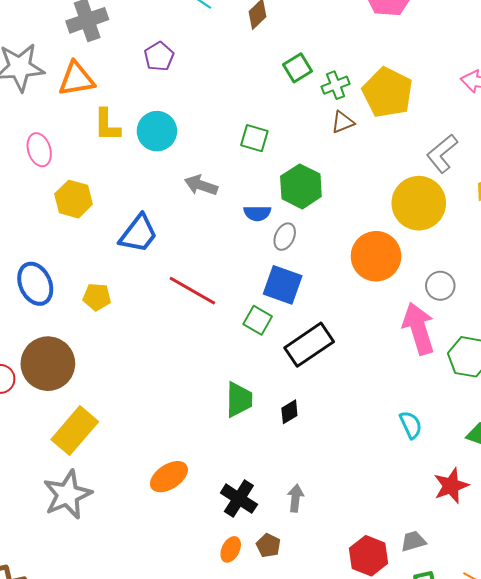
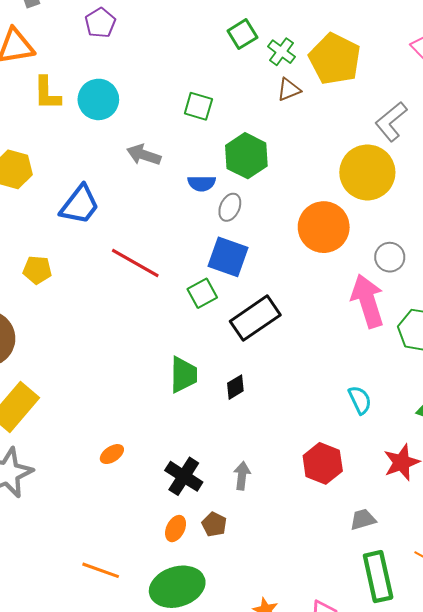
green cross: (336, 85) -> (281, 52), turned -32
green square: (258, 320) -> (202, 293), turned 32
orange ellipse: (169, 477) -> (112, 454), size x0.6
red hexagon: (369, 556) -> (323, 463), moved

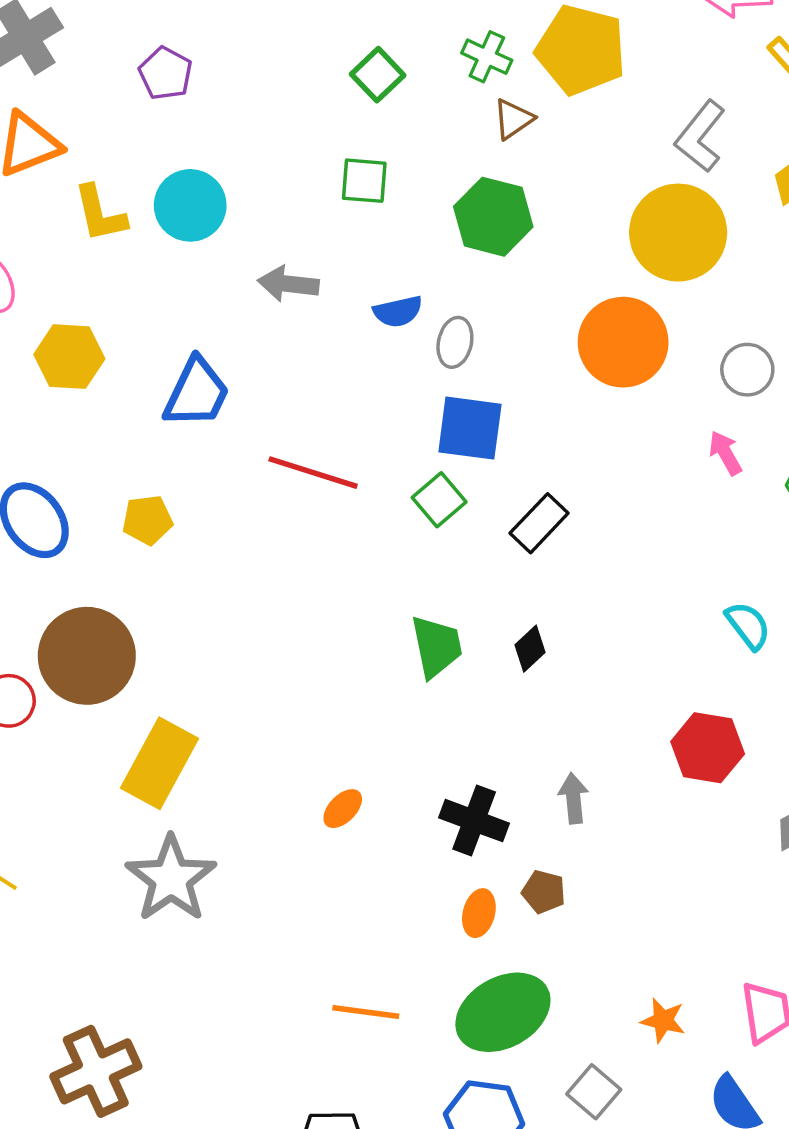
green square: (242, 34) -> (378, 75), moved
green hexagon: (246, 156) -> (493, 217), moved
pink arrow: (368, 301) -> (725, 453), size x0.5
black rectangle: (255, 318) -> (539, 523), size x0.7

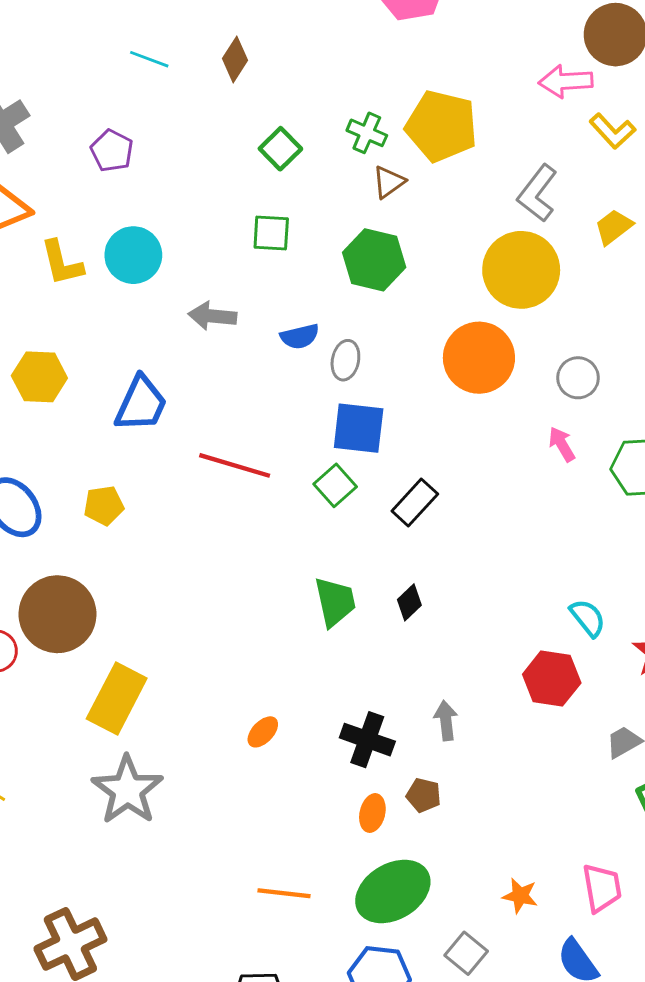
cyan semicircle: (748, 625) -> (588, 618), moved

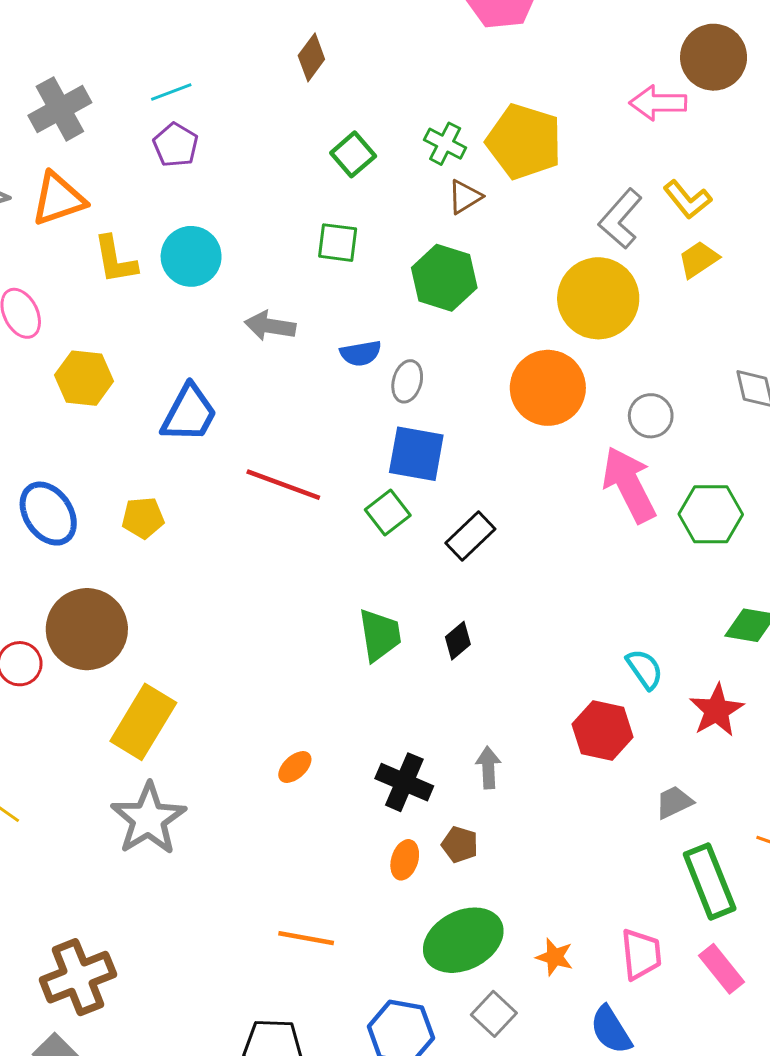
cyan line: (149, 59) -> (171, 92), moved, turned -45
yellow L-shape: (612, 131) -> (687, 199), moved
pink arrow: (562, 444) -> (629, 485), size x2.0
green ellipse: (393, 891) -> (463, 940), moved

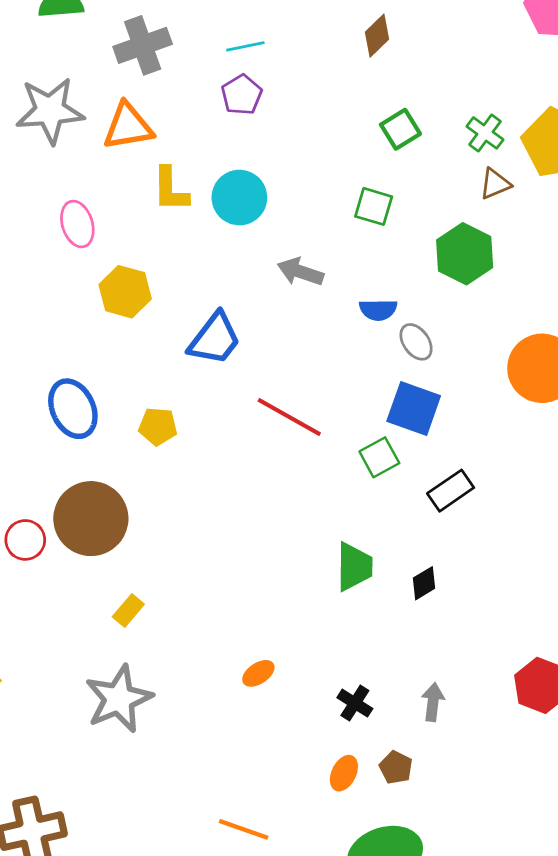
gray ellipse: (407, 381) -> (416, 342), turned -60
yellow rectangle: (143, 722) -> (128, 610), size x0.5
black cross: (404, 782) -> (355, 703), size x0.7

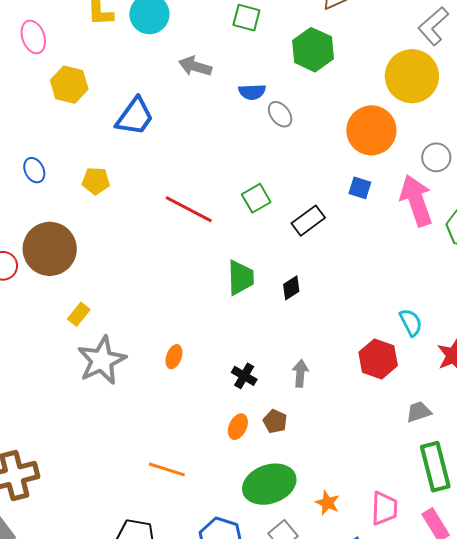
blue square: (414, 408) -> (360, 188), moved, size x0.6
blue ellipse: (73, 409) -> (34, 170), size x0.6
red line: (289, 417) -> (189, 209), moved
orange ellipse: (258, 673) -> (174, 357), turned -35
gray star: (119, 699) -> (102, 360), moved

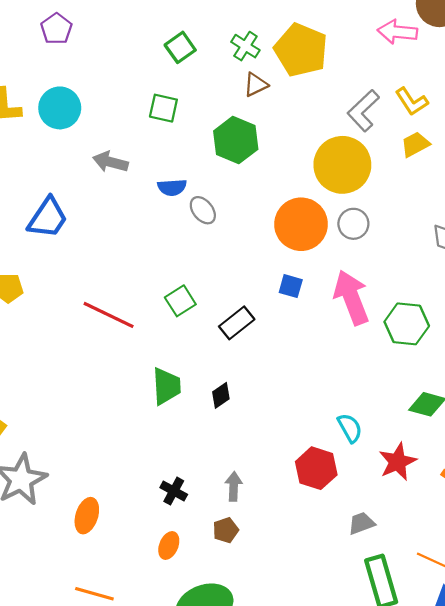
gray circle: (436, 157) -> (353, 224), moved
orange ellipse: (174, 357) -> (87, 516), moved, size x1.4
brown pentagon: (275, 421) -> (226, 530), moved, turned 30

